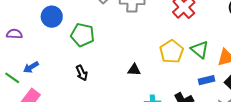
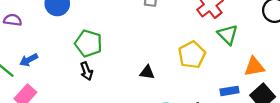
green pentagon: (82, 35) -> (88, 43), moved
green triangle: (200, 50) -> (228, 35), moved

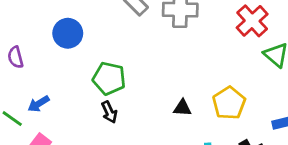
purple semicircle: (13, 20) -> (16, 57), turned -108
yellow pentagon: (192, 55) -> (229, 103), moved

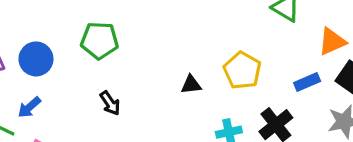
blue circle: (68, 33) -> (36, 59), moved
green pentagon: (109, 78) -> (100, 40), moved

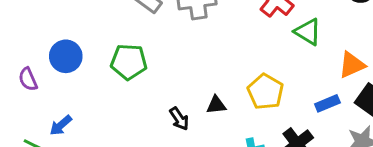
blue circle: (36, 59) -> (66, 56), moved
black arrow: (110, 103) -> (179, 119), moved

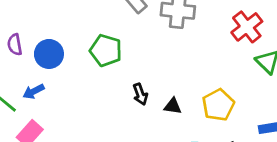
blue circle: (66, 56) -> (49, 54), moved
black arrow: (179, 119) -> (140, 94), moved

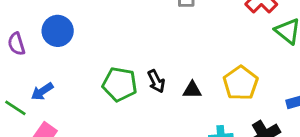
green pentagon: (106, 50) -> (120, 84), moved
blue circle: (49, 54) -> (58, 31), moved

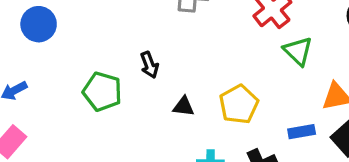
black arrow: (156, 81) -> (149, 65), moved

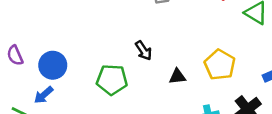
blue circle: (39, 24) -> (53, 65), moved

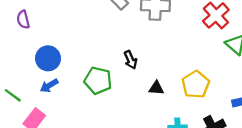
purple semicircle: (15, 55) -> (23, 20), moved
blue arrow: (44, 95) -> (49, 86), moved

